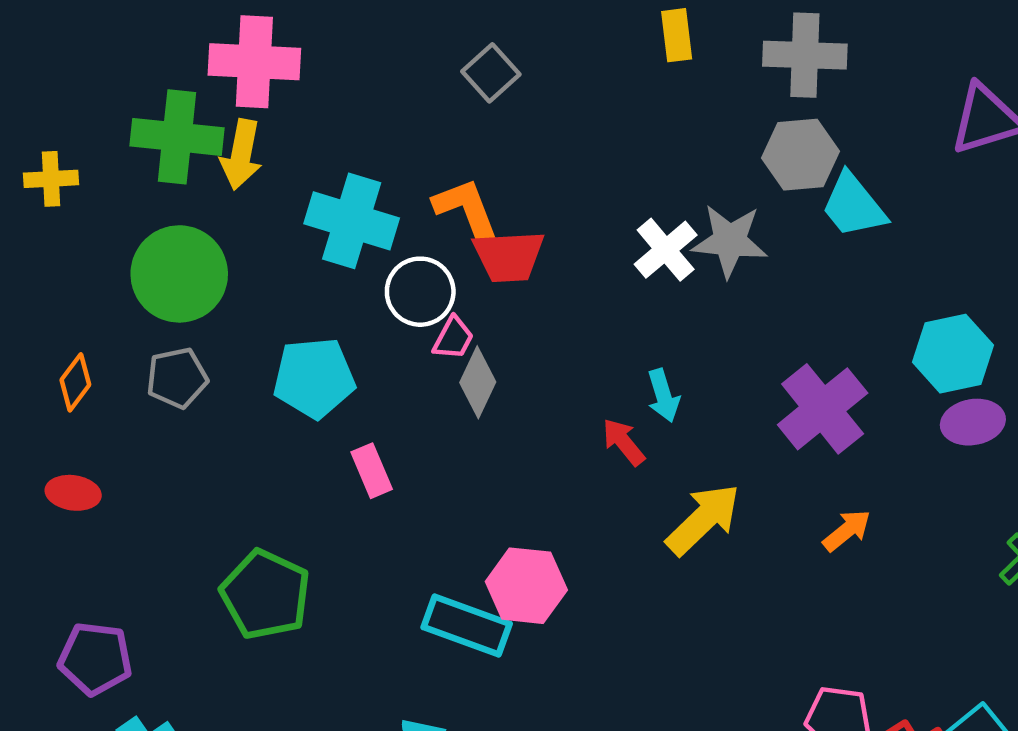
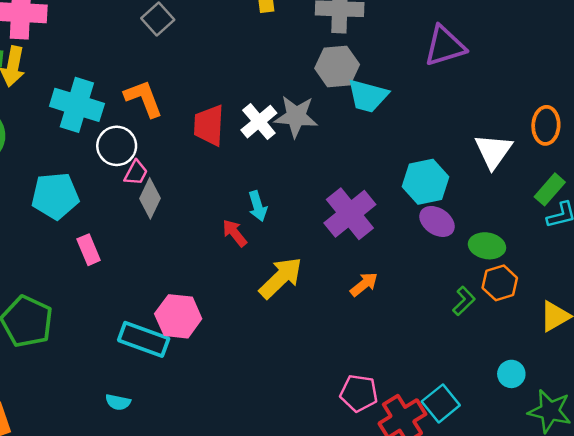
cyan trapezoid: (853, 205) -> (368, 96), turned -36
red trapezoid: (509, 256) -> (209, 125), moved, turned 96
purple ellipse: (973, 422) -> (437, 221), turned 44

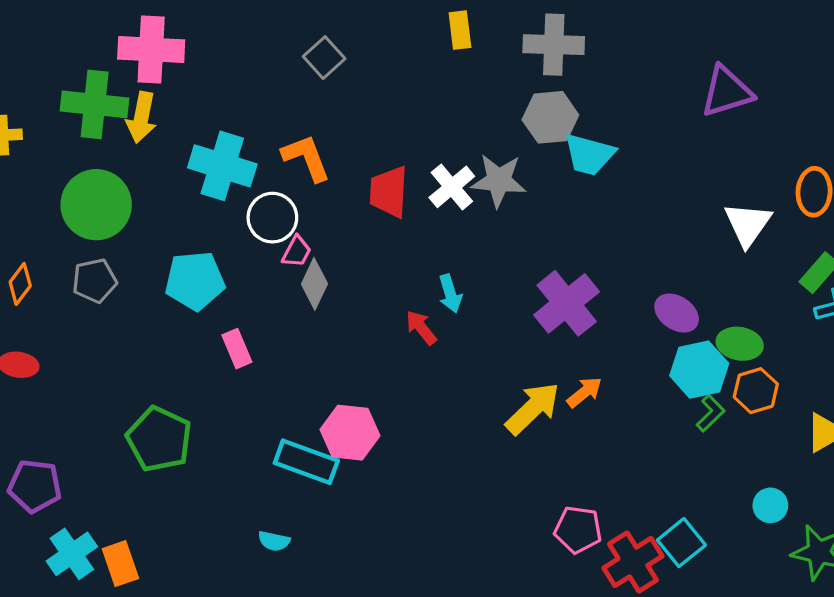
purple triangle: (445, 46) -> (727, 92), moved
cyan hexagon: (425, 182) -> (699, 370), moved
yellow arrow: (281, 278) -> (533, 408), moved

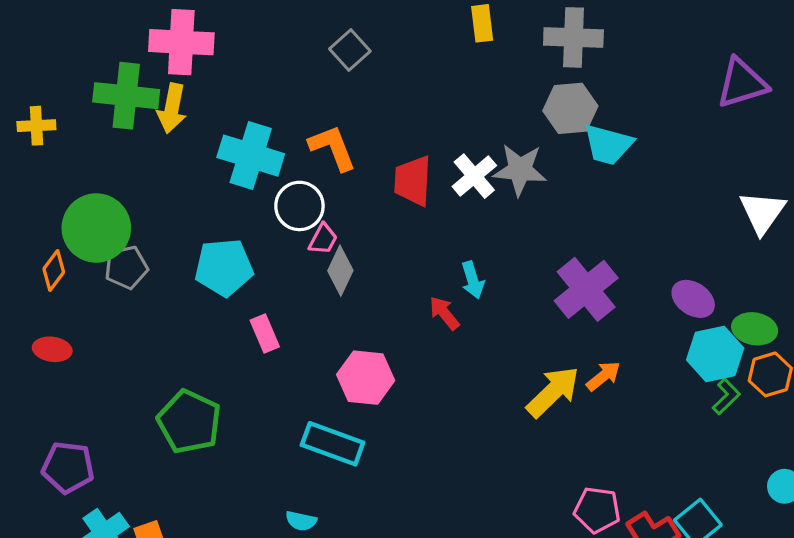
green circle: (96, 205) -> (96, 228), moved
pink hexagon: (350, 433) -> (366, 378), moved

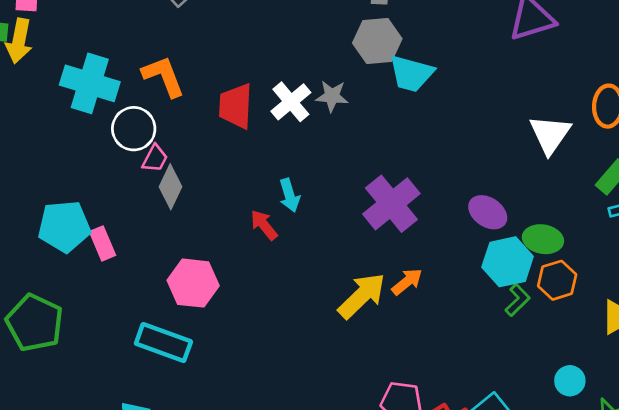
gray star: (520, 170) -> (332, 96), size x0.7
cyan pentagon: (224, 267) -> (64, 226), moved

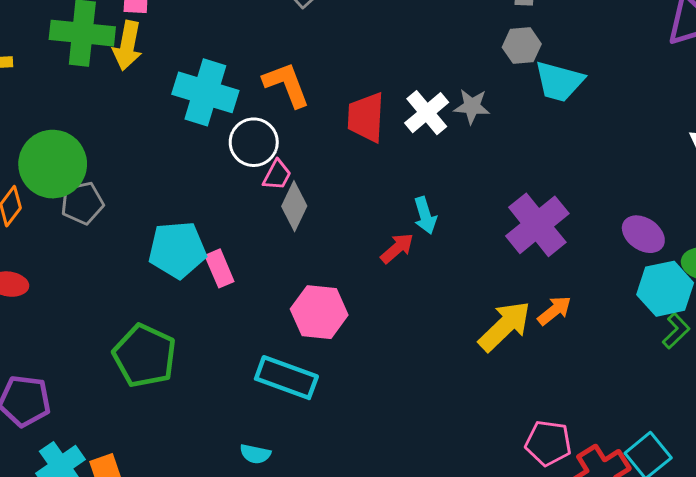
gray hexagon: (377, 41) -> (522, 46), size x0.7
red arrow: (264, 225) -> (397, 248), turned 88

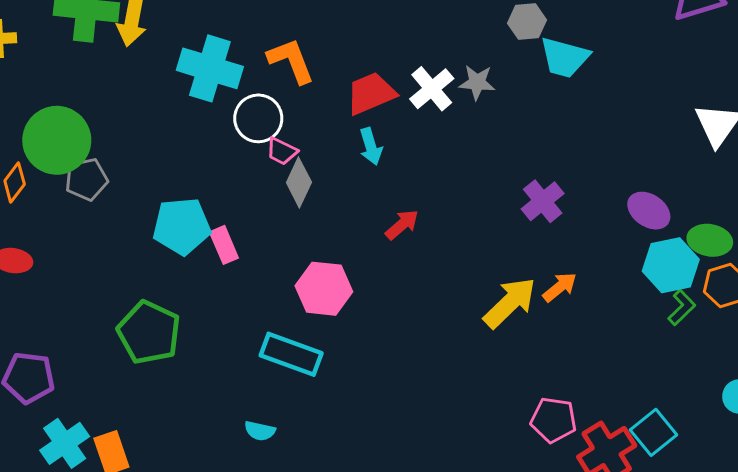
red trapezoid: (366, 117) -> (371, 93), turned 64
pink trapezoid: (277, 175) -> (282, 151), turned 88
cyan arrow: (425, 215) -> (371, 147), moved
purple cross: (537, 225) -> (543, 201), size x0.7

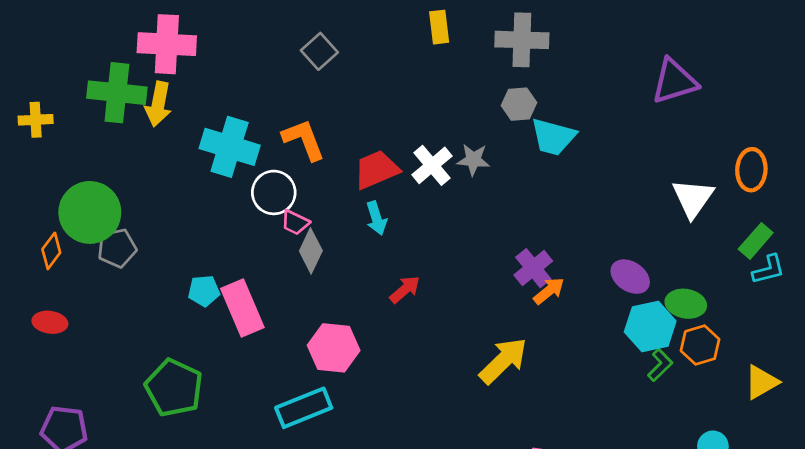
cyan pentagon: (182, 226) -> (204, 291), size x0.6
pink rectangle: (224, 245) -> (242, 308), size x1.6
orange arrow: (560, 287) -> (549, 291), moved
cyan rectangle: (291, 354) -> (304, 408), turned -42

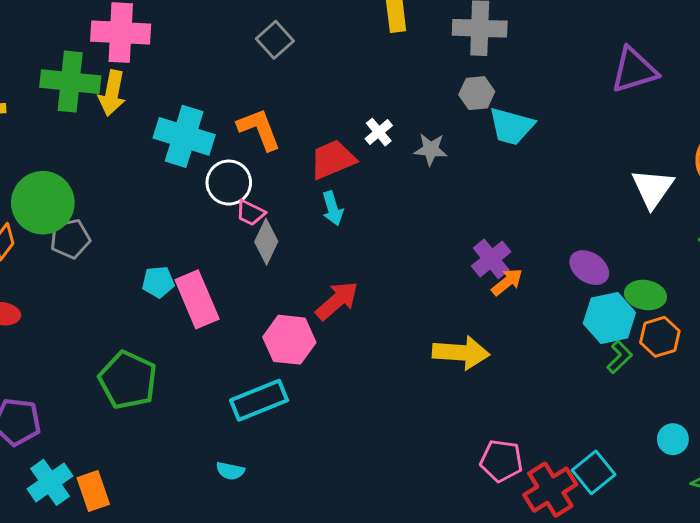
white cross: (432, 165) -> (379, 132), moved, size x0.7
red arrow: (405, 289) -> (337, 301), moved, size x1.4
yellow arrow: (503, 361) -> (461, 353), turned 48

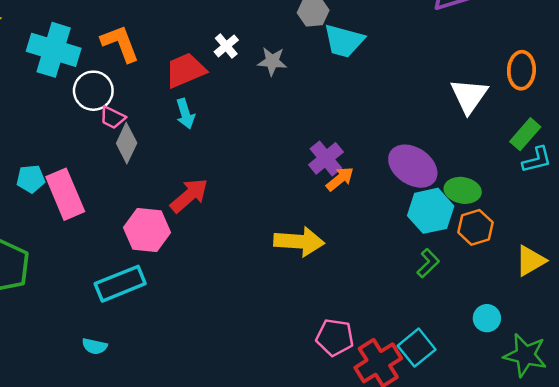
purple ellipse: (589, 268) -> (413, 166), size x1.4
green L-shape: (620, 357) -> (428, 263), moved

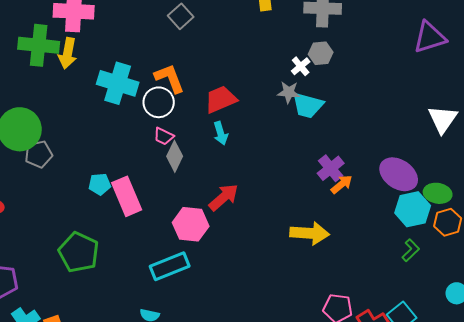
cyan trapezoid: (344, 41) -> (308, 105), moved
white cross: (226, 46) -> (301, 66), moved
white circle: (93, 91) -> (159, 102), moved

